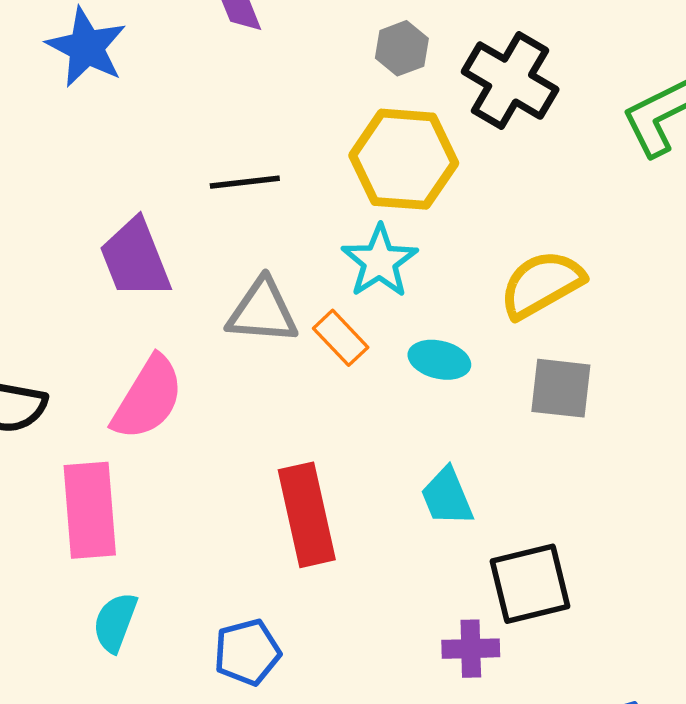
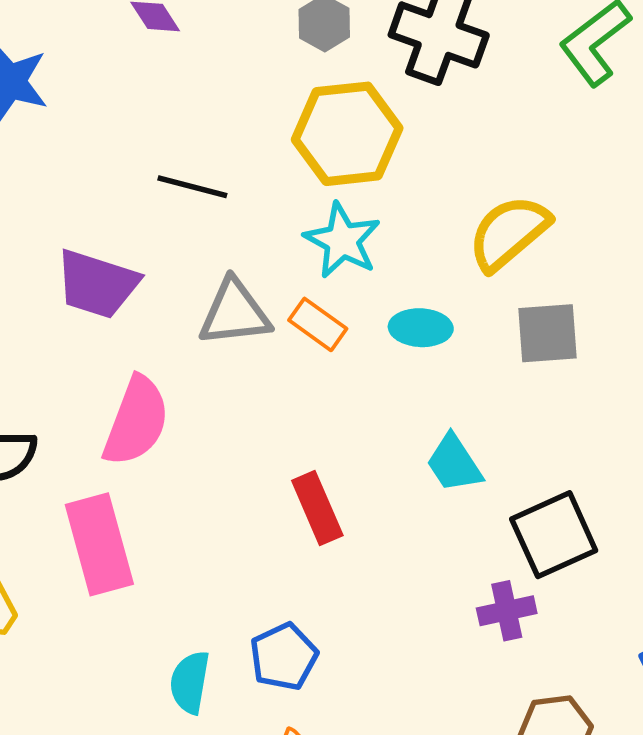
black line: (245, 182) -> (192, 187), turned 32
purple trapezoid: (135, 259) -> (97, 284), turned -40
red rectangle: (307, 515) -> (317, 508), size x0.7
cyan semicircle: (115, 622) -> (190, 682), moved

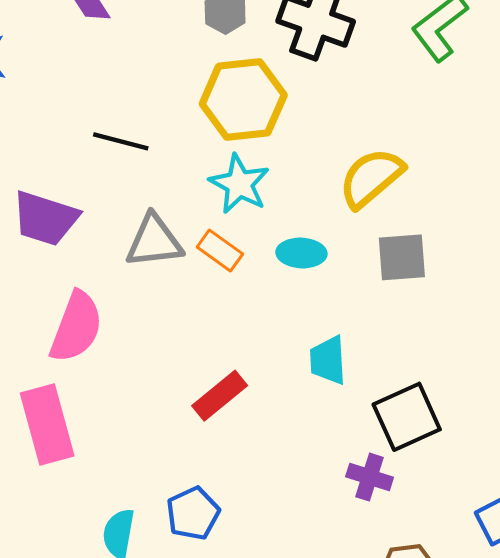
cyan trapezoid: (454, 463) -> (328, 360), turned 30
red rectangle: (317, 508) -> (220, 396), turned 74
purple cross: (507, 611) -> (370, 477), turned 30

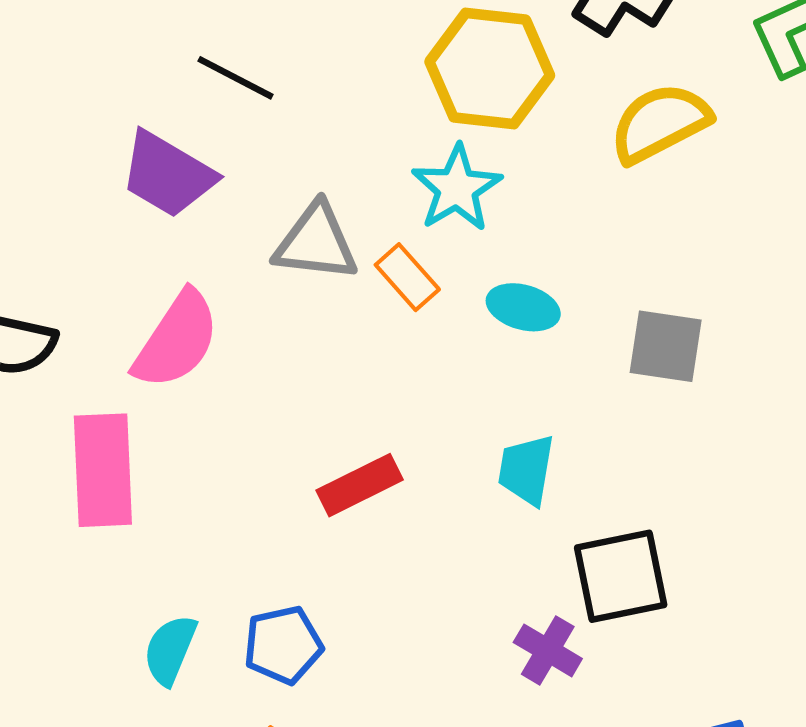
black line: (121, 141) -> (236, 78), moved
yellow semicircle: (371, 178) -> (660, 123), moved

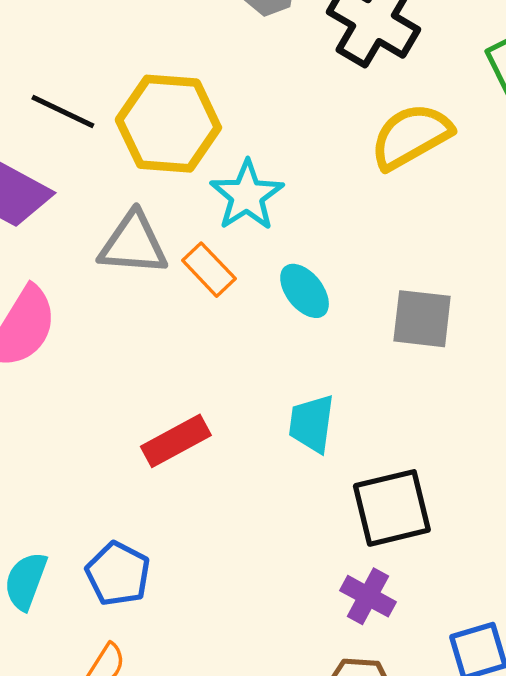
yellow hexagon: (490, 69) -> (168, 124), moved
cyan ellipse: (523, 307) -> (305, 291), turned 38
blue pentagon: (283, 645) -> (118, 574), turned -30
purple cross: (548, 650) -> (368, 596), moved

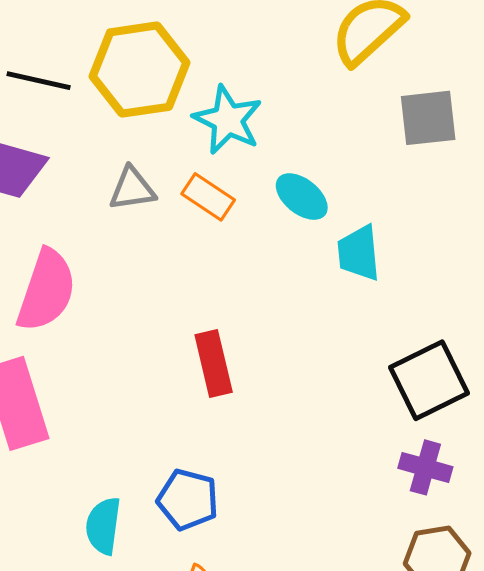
gray triangle: (133, 244) -> (132, 189), size x0.7
gray square: (422, 319) -> (428, 118), moved
cyan trapezoid: (312, 424) -> (359, 253), moved
red rectangle: (176, 441) -> (214, 363), turned -62

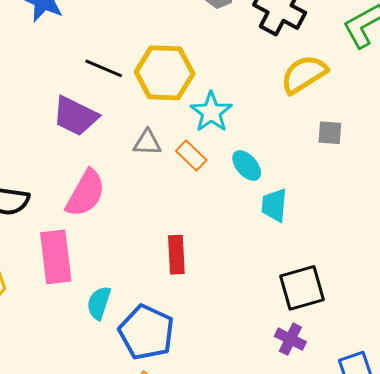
gray square: (428, 118) -> (330, 133), size x0.7
blue pentagon: (188, 500) -> (146, 332), size x1.5
cyan semicircle: (103, 526) -> (99, 303), moved

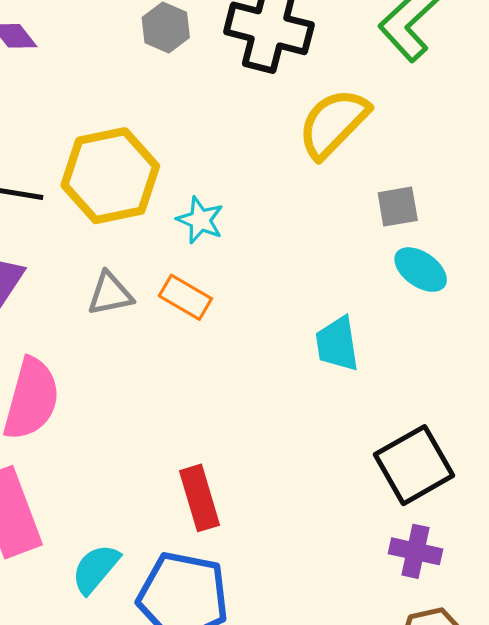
cyan star: (211, 112) -> (200, 220), size x0.7
cyan ellipse: (247, 166) -> (421, 270), moved
red rectangle: (176, 255) -> (199, 498), moved
cyan semicircle: (99, 303) -> (96, 569), turned 36

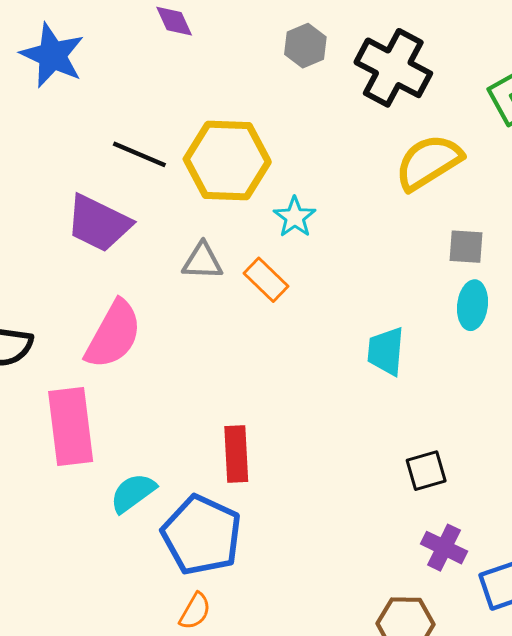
cyan ellipse: (421, 270) -> (472, 305), turned 48
black square: (414, 465) -> (426, 471), size x0.6
purple cross: (416, 551) -> (444, 548), moved

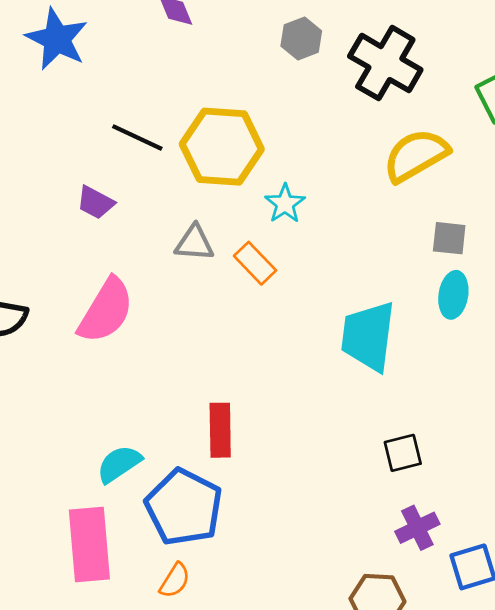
purple trapezoid: (99, 223) -> (95, 203), size x0.6
cyan trapezoid: (386, 351) -> (368, 336), size x1.5
pink rectangle: (71, 426) -> (89, 544), moved
purple cross: (444, 548) -> (417, 528), turned 36

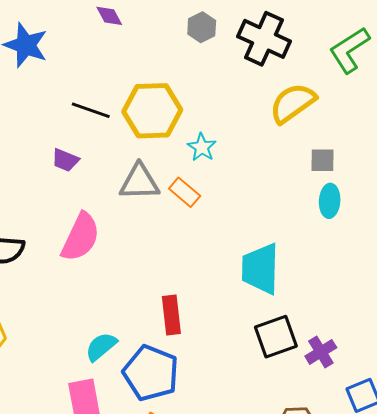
gray triangle: (194, 243) -> (139, 182), size x1.4
cyan trapezoid: (368, 336) -> (260, 269), moved
black square: (403, 453) -> (276, 337), moved, size x1.5
purple cross: (417, 528) -> (321, 352), moved

